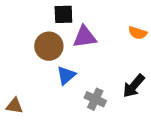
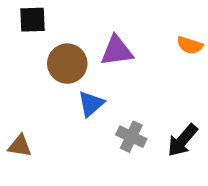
black square: (63, 14) -> (33, 20), moved
black arrow: (134, 86) -> (182, 140), moved

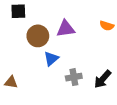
gray cross: (131, 137) -> (74, 77), turned -35

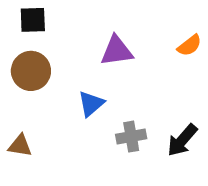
orange semicircle: (107, 26) -> (189, 45), turned -56
brown circle: (38, 36) -> (31, 71), moved

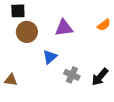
brown circle: (31, 71) -> (27, 32), moved
gray cross: (131, 137) -> (72, 75), turned 35

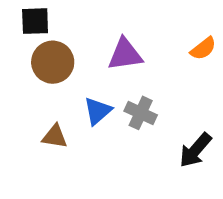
gray cross: (72, 75) -> (141, 113), moved
brown triangle: (11, 80) -> (55, 136), moved

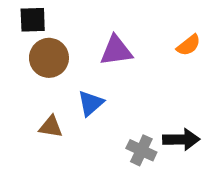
gray cross: (141, 113) -> (141, 150), moved
black arrow: (195, 150) -> (181, 139), turned -132

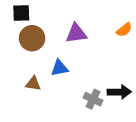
blue triangle: (91, 103) -> (60, 68), turned 30

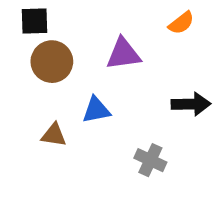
orange semicircle: (124, 30) -> (181, 23), moved
black arrow: (119, 92) -> (191, 104), moved

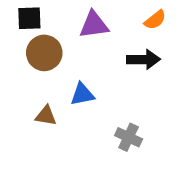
purple triangle: (123, 54) -> (94, 25), moved
black arrow: (191, 104) -> (143, 60), moved

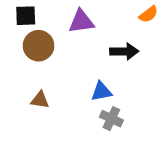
orange semicircle: (155, 20) -> (149, 14), moved
blue triangle: (82, 94) -> (101, 91), moved

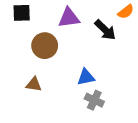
brown circle: (39, 46) -> (45, 46), moved
black arrow: (124, 51) -> (105, 30), moved, turned 45

